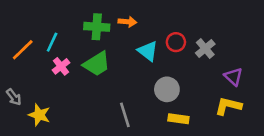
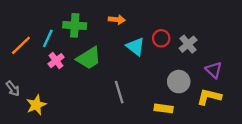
green cross: (97, 27) -> (75, 25), moved
gray circle: (167, 89) -> (179, 82), moved
yellow star: (39, 115) -> (36, 105), turned 30
gray line: (125, 115) -> (119, 92), moved

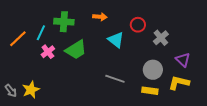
red circle: (161, 38) -> (138, 25), moved
gray arrow: (13, 89) -> (11, 91), moved
gray line: (119, 92) -> (115, 79), moved, turned -54
yellow rectangle: (164, 108) -> (150, 91), moved

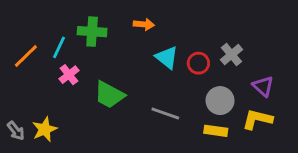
red circle: (138, 25) -> (198, 63), moved
green trapezoid: (76, 50) -> (109, 95), moved, turned 60

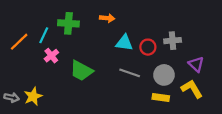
gray cross: (232, 55) -> (173, 41), turned 35
cyan triangle: (167, 57) -> (124, 43), turned -30
gray line: (165, 113) -> (130, 73), moved
yellow L-shape: (257, 119) -> (192, 89), turned 45
gray arrow: (16, 131) -> (12, 97), turned -40

